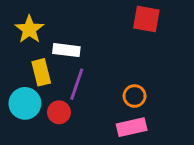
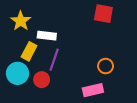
yellow rectangle: (41, 72) -> (29, 51), turned 42
orange circle: (135, 96) -> (106, 66), moved

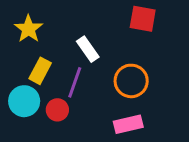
white rectangle: (47, 36) -> (88, 49), moved, turned 48
orange circle: (106, 66) -> (131, 81), moved, size x1.5

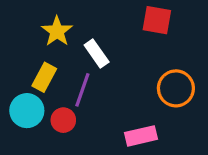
yellow star: (28, 29) -> (57, 31), moved
orange circle: (131, 81) -> (176, 88), moved

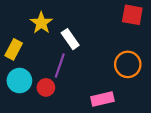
red square: (157, 20) -> (132, 15), moved
yellow rectangle: (44, 77) -> (14, 49), moved

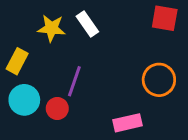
yellow star: (41, 23) -> (52, 28), turned -30
white rectangle: (70, 39) -> (87, 24), moved

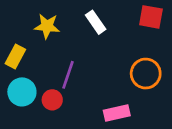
white rectangle: (87, 24) -> (96, 22), moved

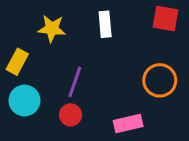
white rectangle: (96, 22) -> (105, 24), turned 30
red circle: (52, 100) -> (71, 115), moved

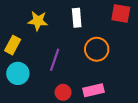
orange circle: (160, 80) -> (97, 49), moved
red circle: (71, 115) -> (63, 92), moved

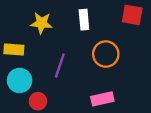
yellow rectangle: (13, 45) -> (14, 49), turned 66
red circle: (63, 92) -> (38, 101), moved

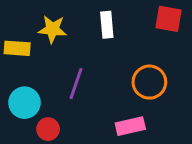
yellow rectangle: (14, 49) -> (17, 48), moved
orange circle: (106, 54) -> (149, 82), moved

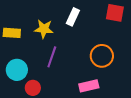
white rectangle: (107, 25) -> (73, 17), turned 30
yellow star: (52, 29) -> (44, 29), moved

